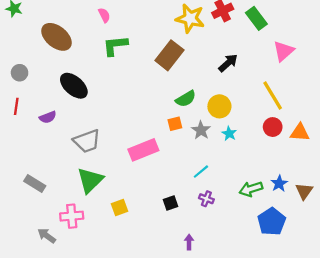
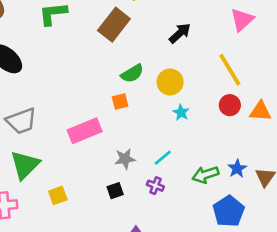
gray star: (201, 130) -> (125, 159), moved, turned 30
cyan line: (201, 172) -> (163, 158), moved

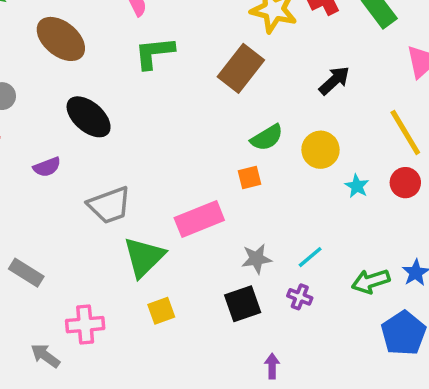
cyan star: (181, 112) -> (357, 186), moved
green triangle: (25, 165) -> (144, 257), moved
black square: (115, 191) -> (243, 304), size x1.5

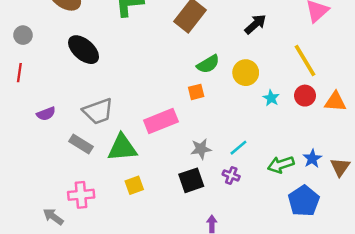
purple semicircle: (47, 167) -> (46, 114), moved
green triangle: (144, 257) -> (122, 148), turned 40
gray rectangle: (26, 273) -> (81, 144), moved

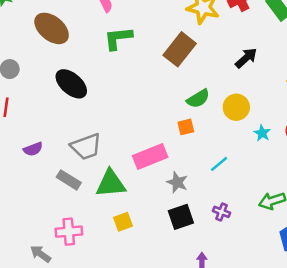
cyan line: (238, 148) -> (219, 164), moved
gray star: (201, 149) -> (177, 182), moved, turned 30

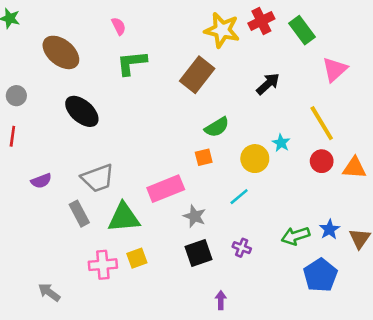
yellow circle: (236, 107) -> (255, 159), moved
cyan star: (262, 133) -> (281, 143), moved
gray rectangle: (69, 180) -> (79, 214), turned 30
pink cross: (69, 232) -> (103, 265), moved

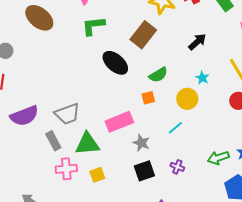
black ellipse: (82, 111) -> (115, 63), moved
cyan star: (281, 143) -> (202, 78), moved
purple semicircle: (41, 181) -> (24, 116), size x1.8
pink cross: (103, 265) -> (66, 169), moved

